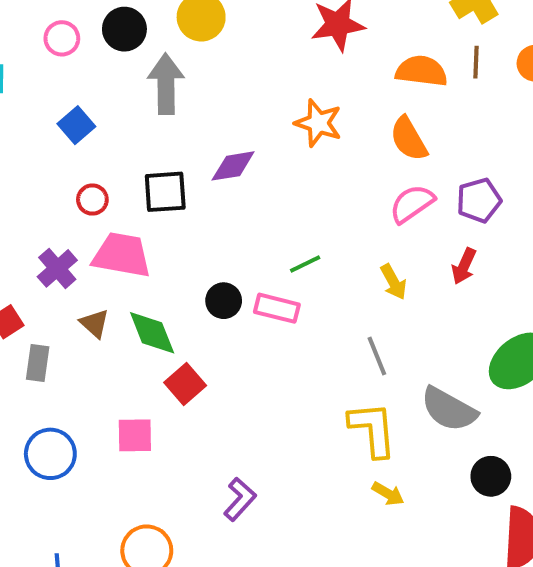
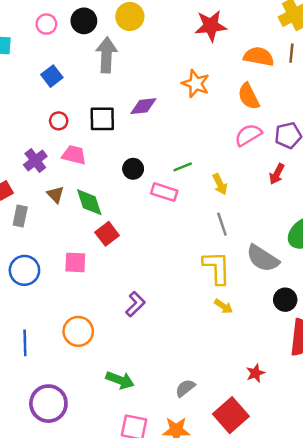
pink trapezoid: (122, 255) -> (74, 155), size x0.7
yellow arrow: (394, 282) -> (220, 184), moved
black circle: (224, 301) -> (133, 169), moved

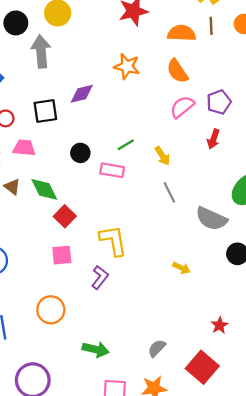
pink square: (75, 262) -> (62, 255), moved
yellow L-shape: (217, 268) -> (113, 240), moved

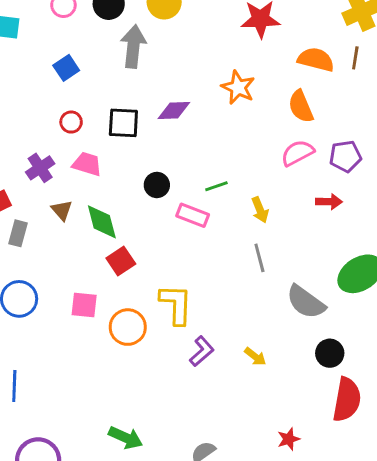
red arrow: (213, 139) -> (329, 202), turned -120
pink square: (62, 255) -> (84, 305), moved
purple L-shape: (100, 277) -> (202, 351), moved
orange circle: (51, 310) -> (128, 327), moved

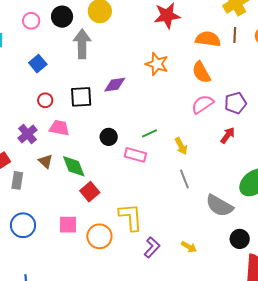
red arrow: (329, 202) -> (228, 135), turned -48

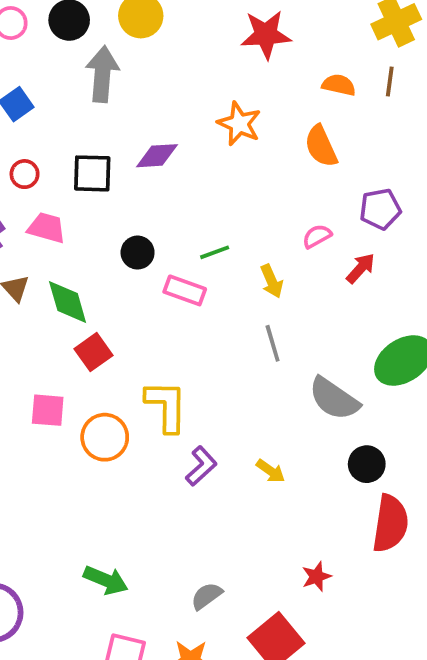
orange semicircle: (208, 39) -> (339, 85), size x0.7
pink semicircle: (202, 104) -> (317, 236), moved, size x0.7

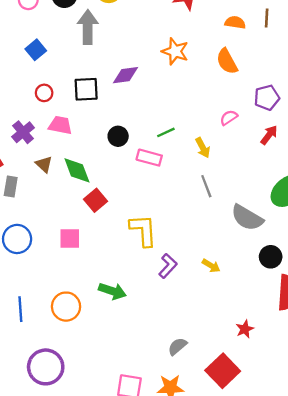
red arrow: (361, 268) -> (269, 135), moved
orange circle: (105, 437) -> (66, 307), moved
green arrow: (106, 580) -> (112, 291), moved

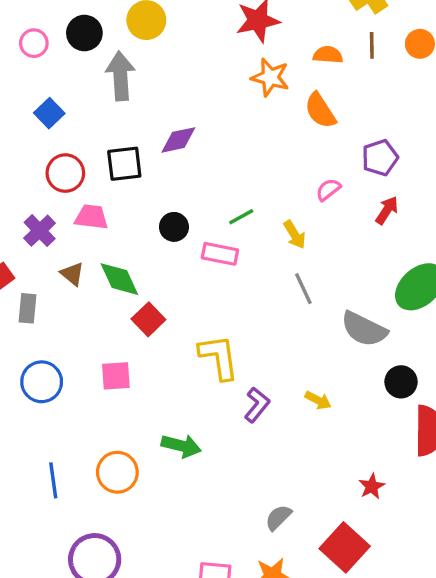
orange star: (175, 51) -> (270, 77), moved
red circle: (44, 93) -> (65, 173), size x1.5

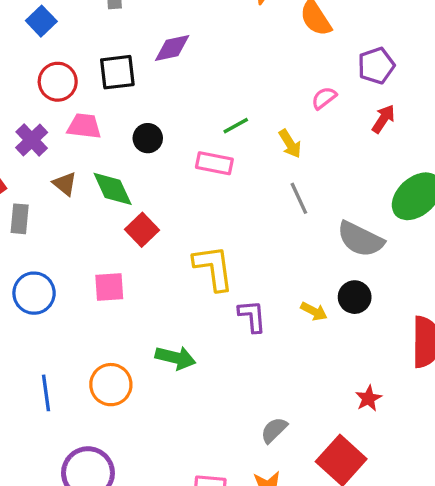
black circle: (174, 227) -> (148, 138), moved
black circle: (401, 382) -> (355, 297), moved
purple L-shape: (257, 405) -> (252, 316), turned -44

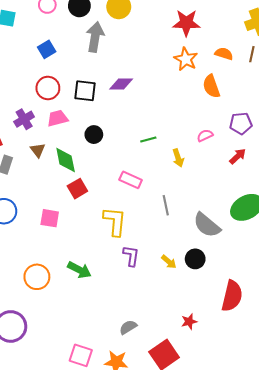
pink trapezoid: (84, 126) -> (57, 118), turned -35
pink rectangle: (214, 163) -> (131, 180), moved
gray line: (299, 198) -> (166, 205), moved

